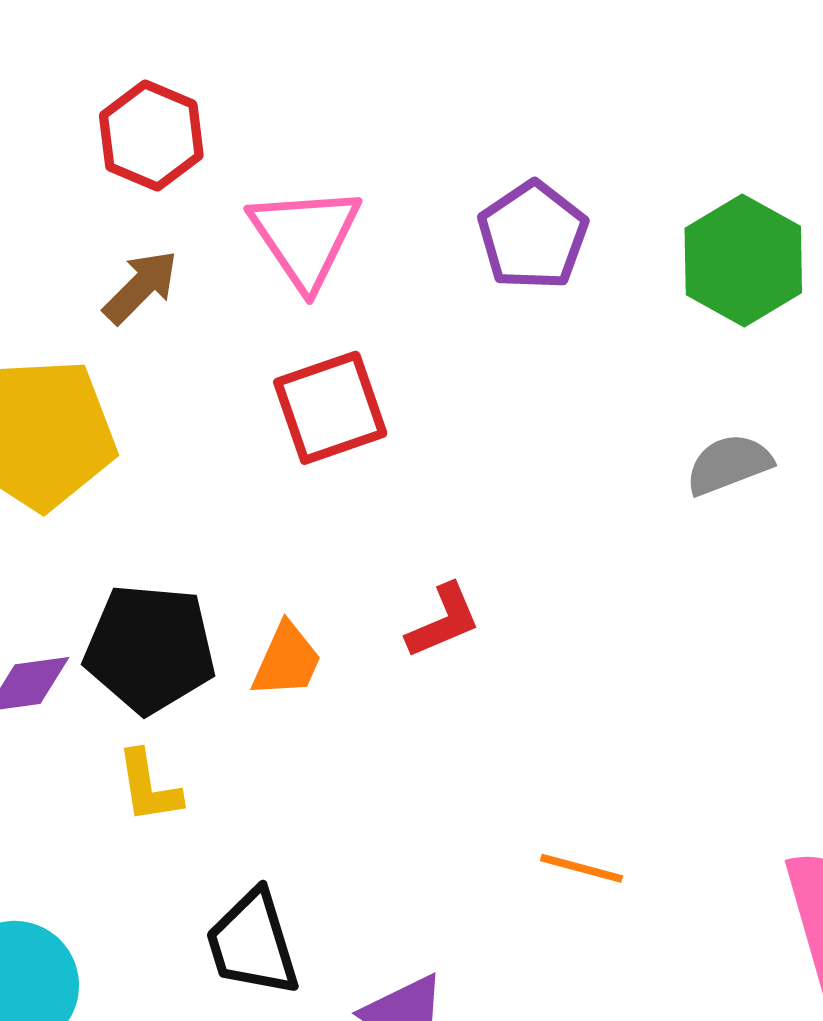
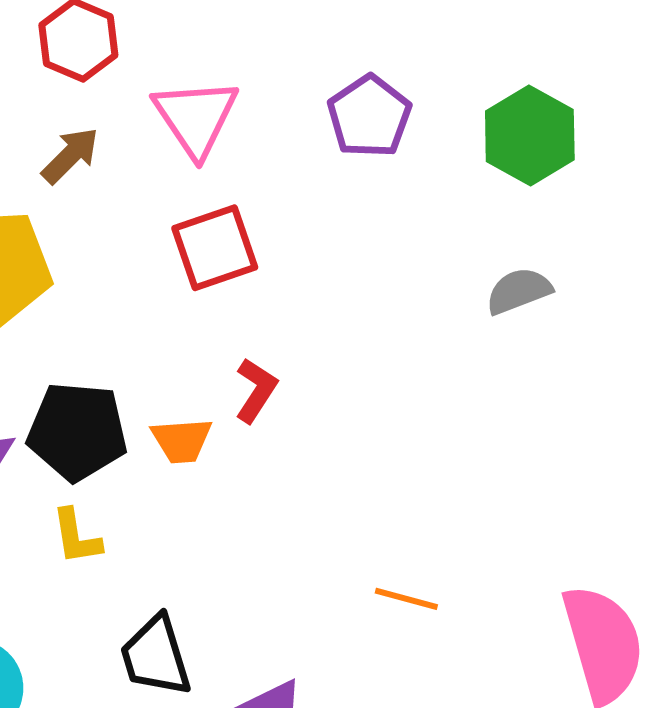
red L-shape: (443, 621) -> (256, 390), moved, turned -34
orange trapezoid: (287, 660) -> (182, 440), turned 62

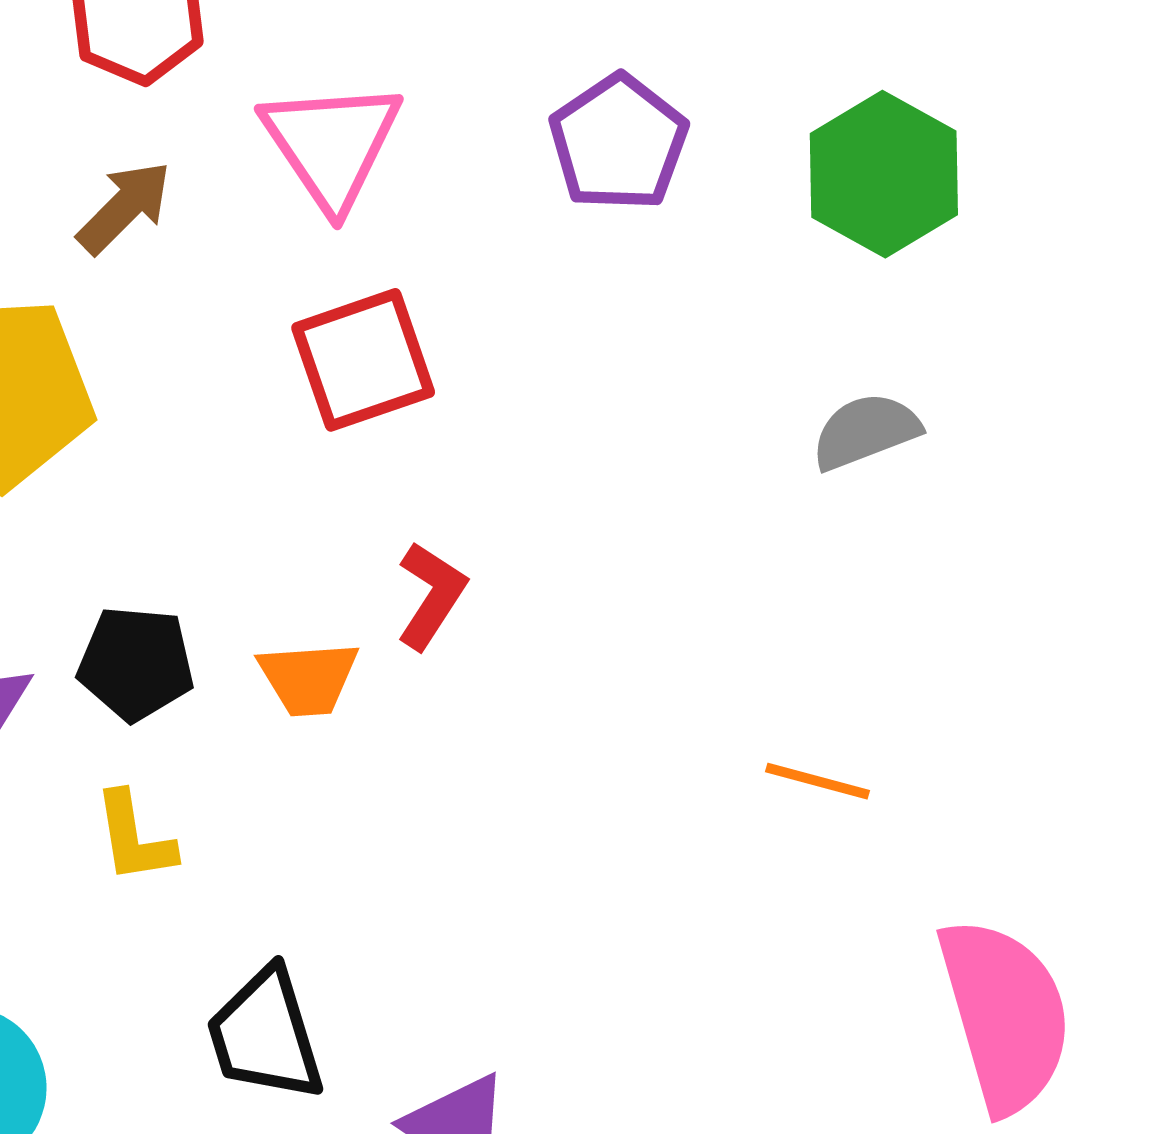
black pentagon: (77, 431) -> (136, 663), size x0.7
orange line: (406, 599) -> (818, 781), moved

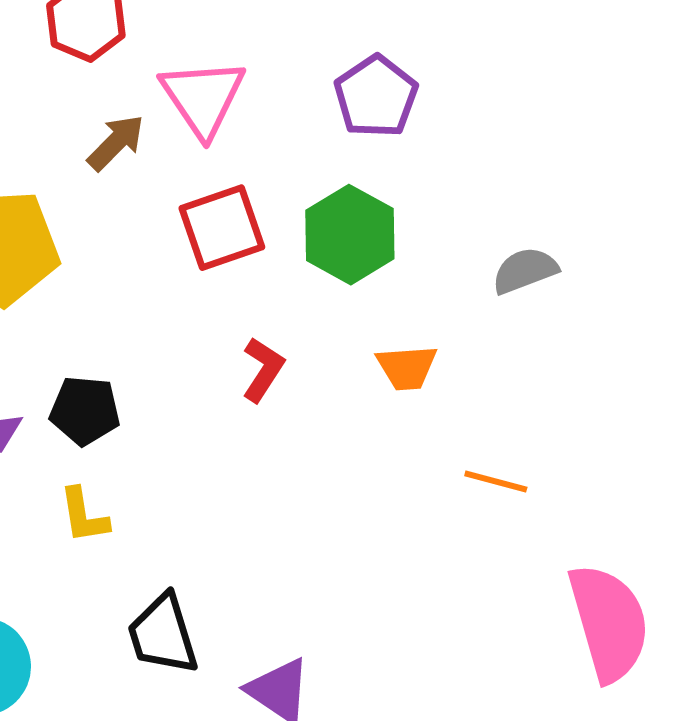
green hexagon: (884, 174) -> (350, 235), moved
brown arrow: (124, 207) -> (116, 143), moved
orange trapezoid: (308, 678) -> (407, 368), moved

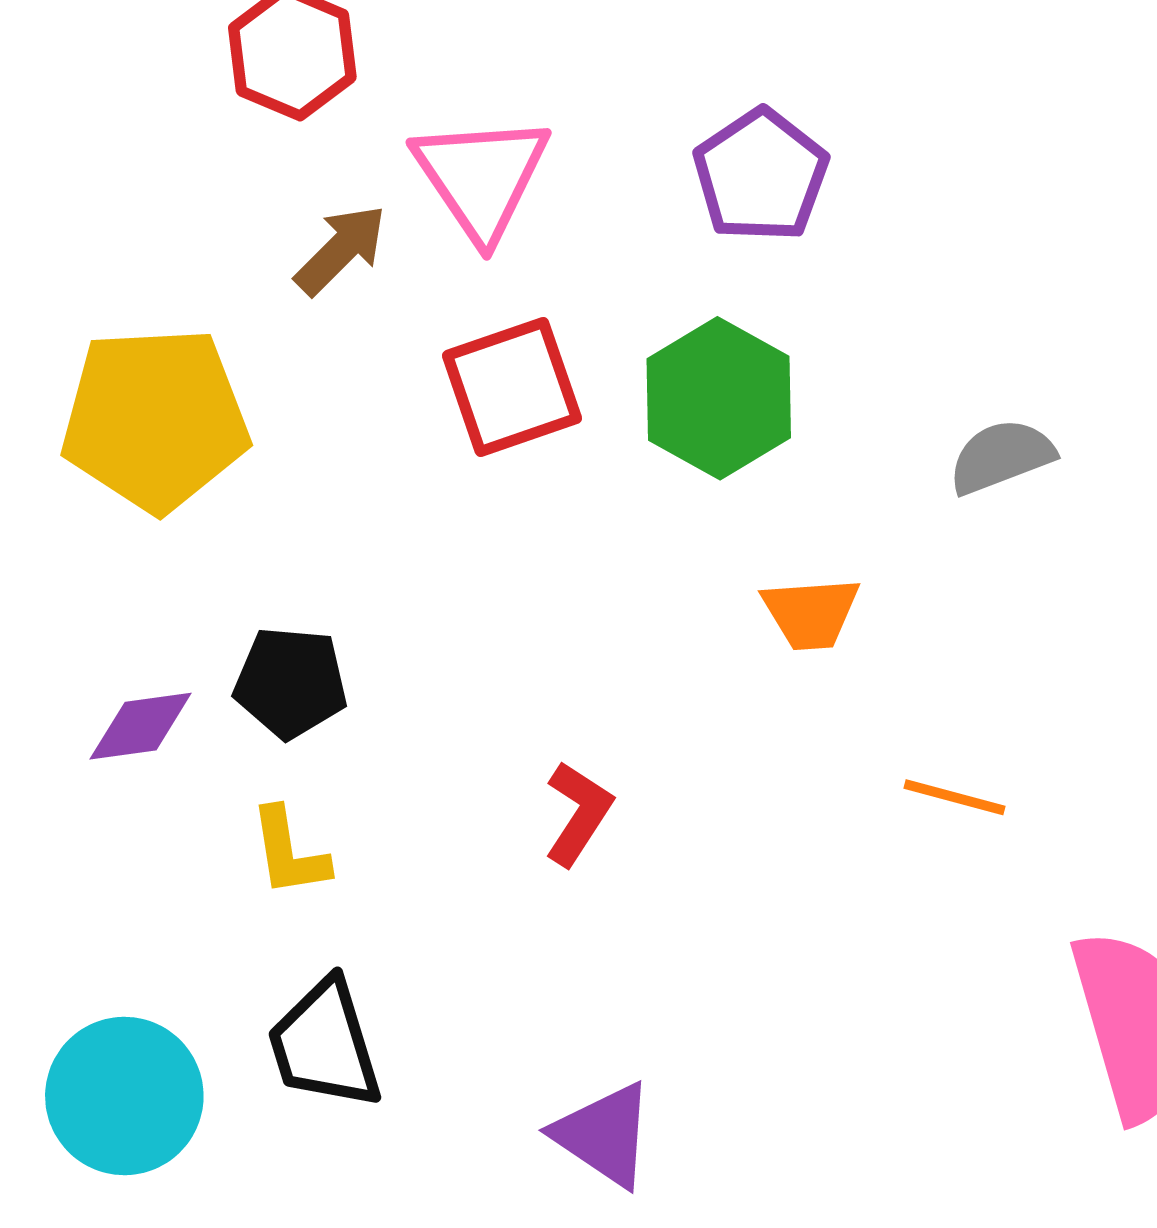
red L-shape: (263, 370) -> (578, 813), moved
black trapezoid: (163, 635) -> (325, 1044), moved

